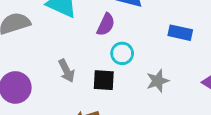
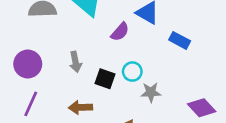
blue rectangle: (180, 33) -> (180, 40), moved
cyan circle: (122, 53) -> (132, 72), moved

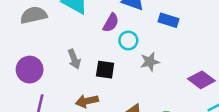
cyan circle: (132, 72) -> (128, 40), moved
gray star: (151, 92) -> (150, 62), moved

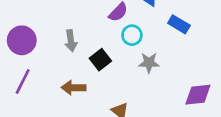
black square: (105, 70) -> (100, 60), turned 30
purple diamond: (201, 80) -> (198, 95), turned -56

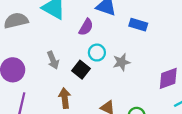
cyan circle: (132, 35) -> (97, 53), moved
brown arrow: (73, 88) -> (65, 98), turned 96

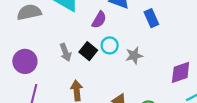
blue rectangle: (138, 25) -> (151, 18), turned 48
black square: (81, 70) -> (88, 51), moved

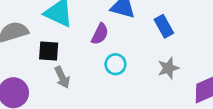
black square: (88, 51) -> (49, 51), moved, turned -30
gray star: (134, 56) -> (168, 68), moved

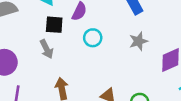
black square: (49, 51) -> (54, 25), moved

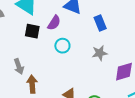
gray arrow: (47, 49) -> (19, 66), moved

